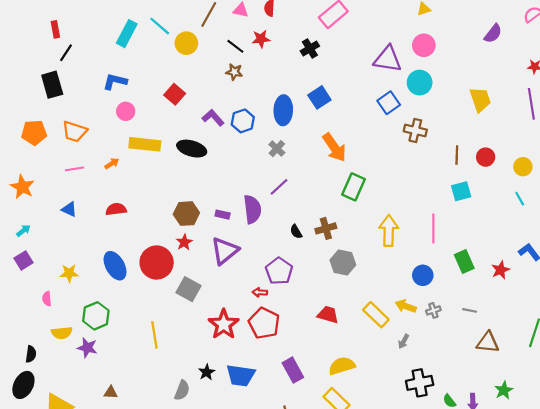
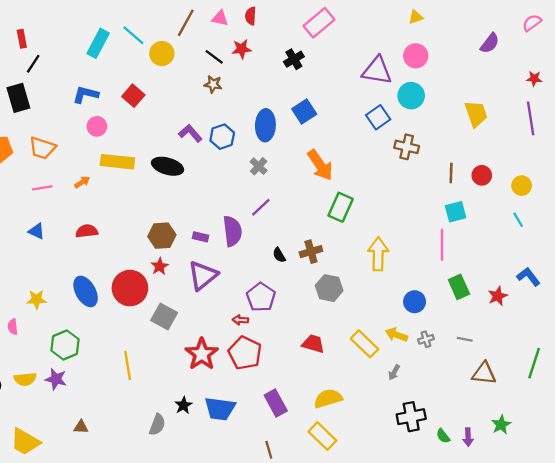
red square: (175, 94) -> (133, 96), moved
pink line: (433, 228) -> (442, 245), moved
yellow semicircle: (62, 333) -> (25, 379), moved

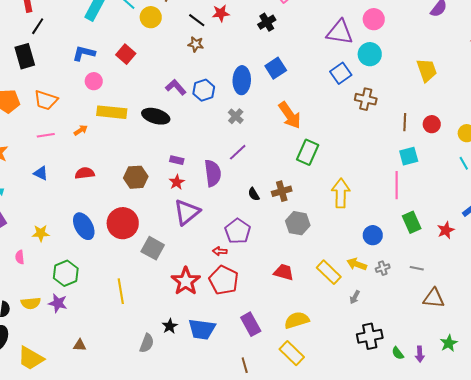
brown hexagon: (162, 236) -> (136, 177), moved
purple rectangle: (201, 237) -> (177, 160), moved
red star: (160, 266) -> (177, 182), moved

